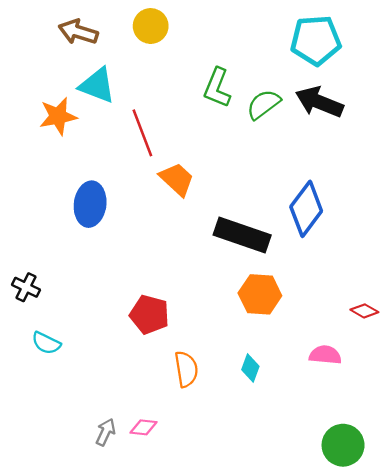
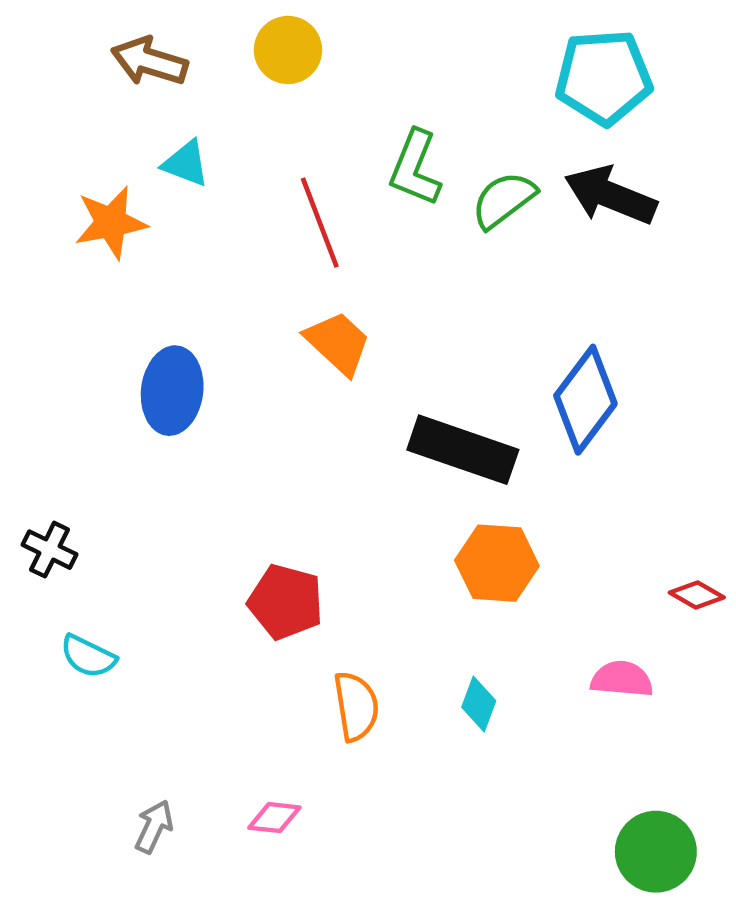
cyan triangle: (97, 85) -> (186, 164), size x0.7
red line: (142, 133) -> (320, 223), moved
gray arrow: (106, 432) -> (154, 827), moved

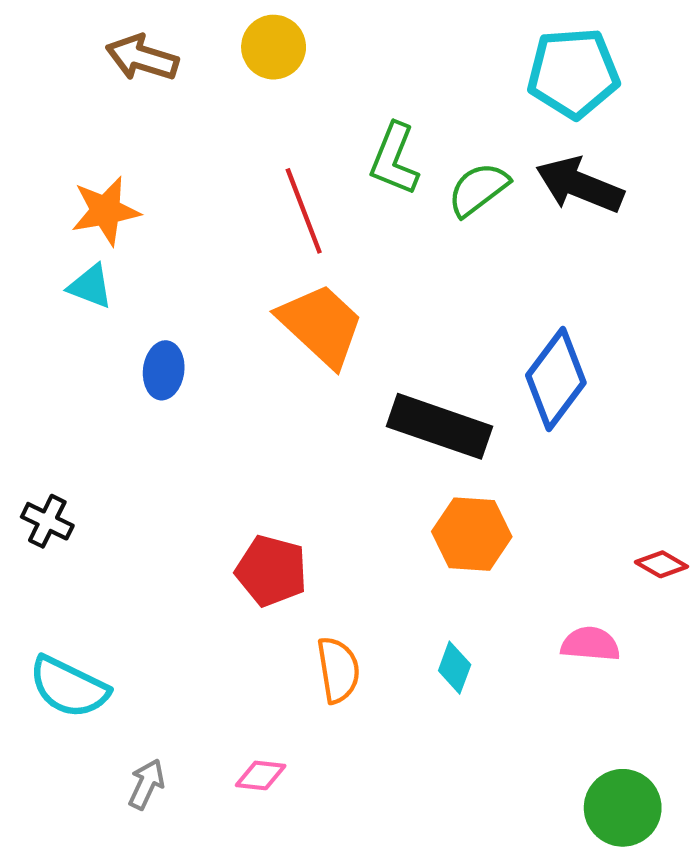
cyan triangle: (186, 164) -> (90, 286), moved
orange trapezoid: (338, 343) -> (321, 325), size x1.4
blue ellipse: (172, 391) -> (164, 370), size x0.7
cyan semicircle: (88, 656) -> (69, 687), moved, size x1.5

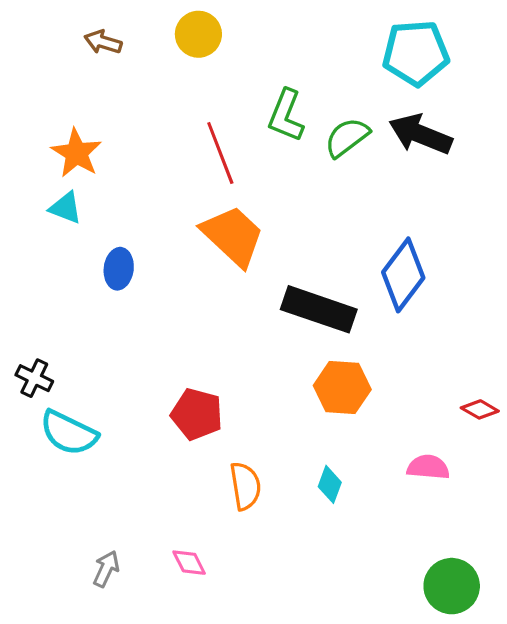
brown arrow: (142, 58) -> (103, 42), size x0.7
orange star: (105, 211) -> (76, 153), turned -30
cyan semicircle: (69, 687) -> (69, 433), moved
pink diamond: (261, 775) -> (189, 563), turned 57

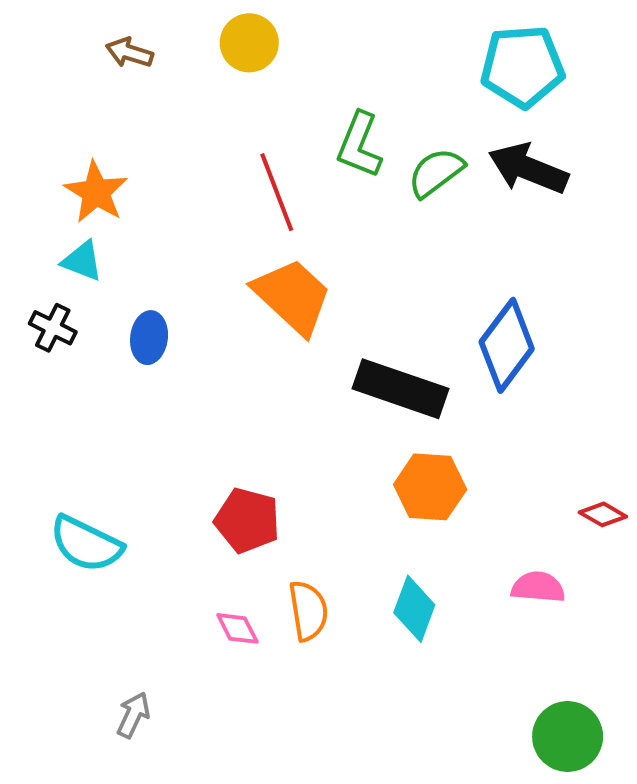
black cross: (34, 378) -> (53, 328), moved
cyan diamond: (330, 484) -> (414, 609), size x1.4
pink diamond: (189, 563) -> (237, 628), moved

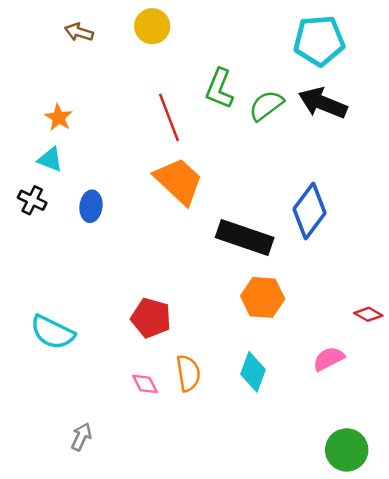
orange star: (96, 192) -> (59, 117), size x0.7
pink semicircle: (538, 587) -> (329, 359), turned -32

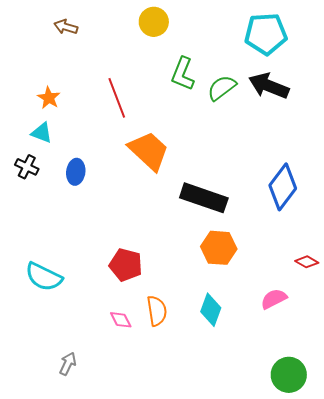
yellow circle: (152, 26) -> (154, 22), moved
red line: (169, 117) -> (117, 98), moved
blue diamond: (309, 211) -> (283, 187), moved

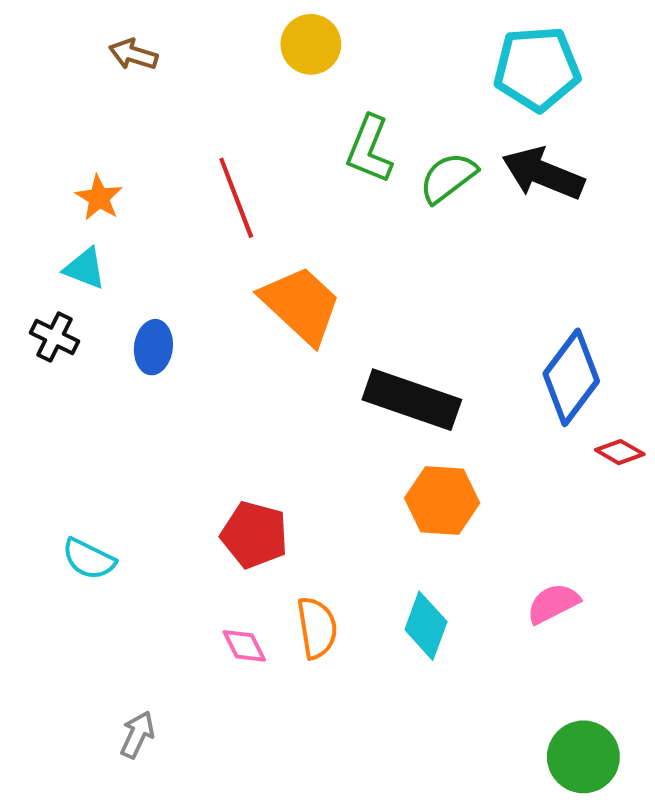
red diamond: (307, 262) -> (620, 452), moved
cyan semicircle: (44, 277) -> (89, 559), size x0.7

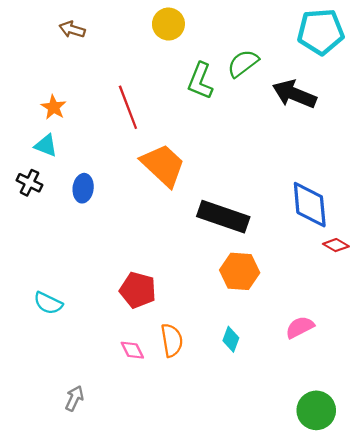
cyan pentagon: (537, 69) -> (321, 32), moved
green semicircle: (448, 178) -> (243, 63), moved
blue diamond: (571, 377) -> (310, 205), turned -42
cyan diamond: (426, 626) -> (231, 339), size x0.7

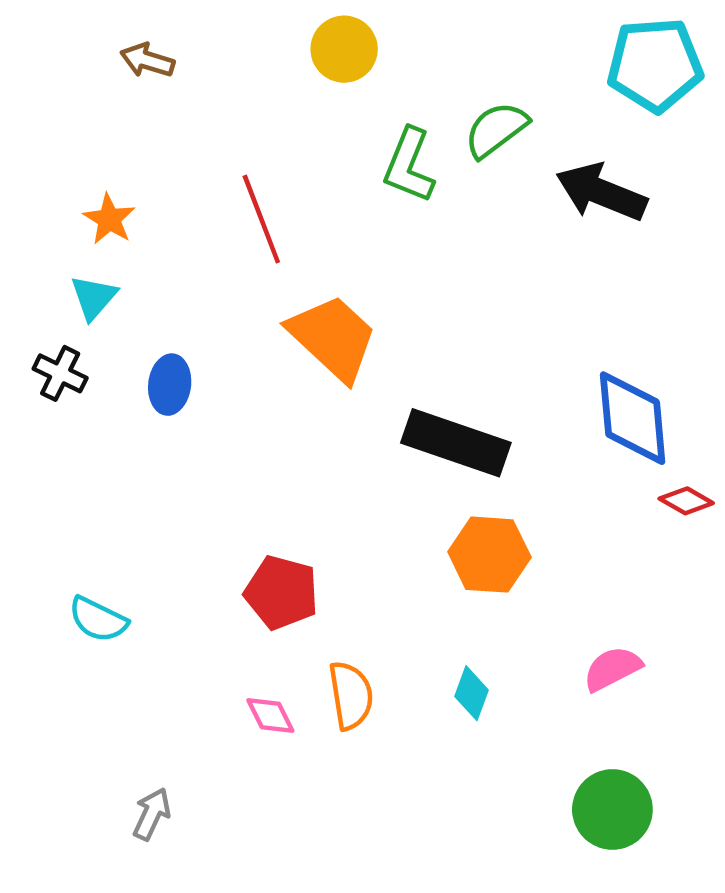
cyan triangle: (46, 146) -> (94, 297), turned 50
green circle: (316, 410) -> (612, 809), moved

